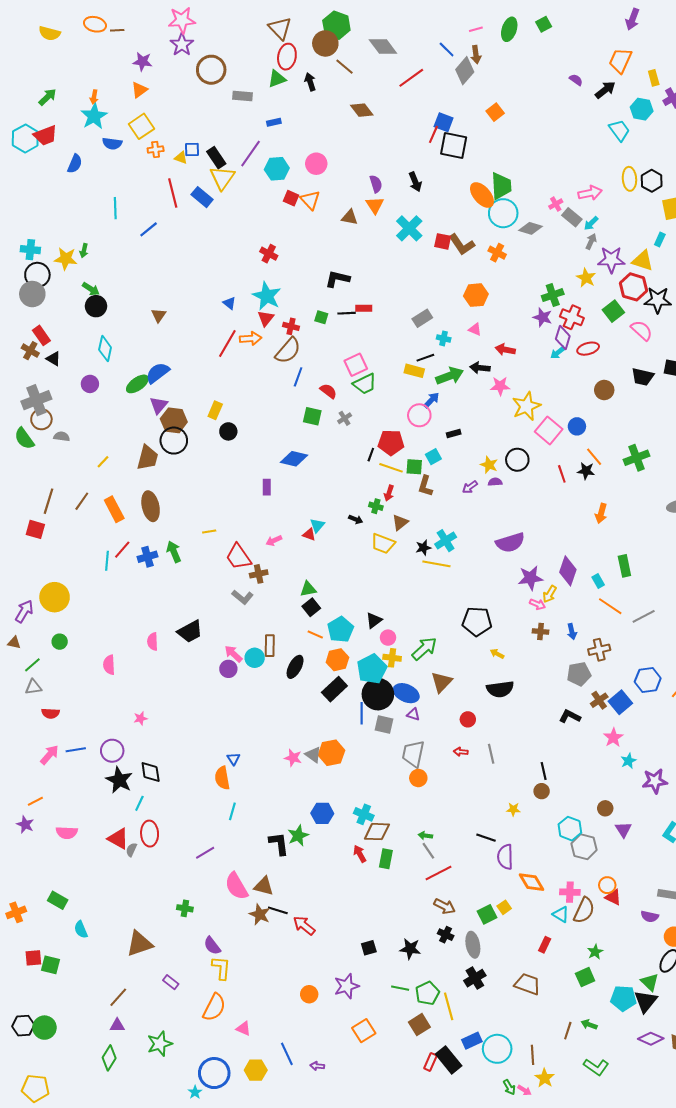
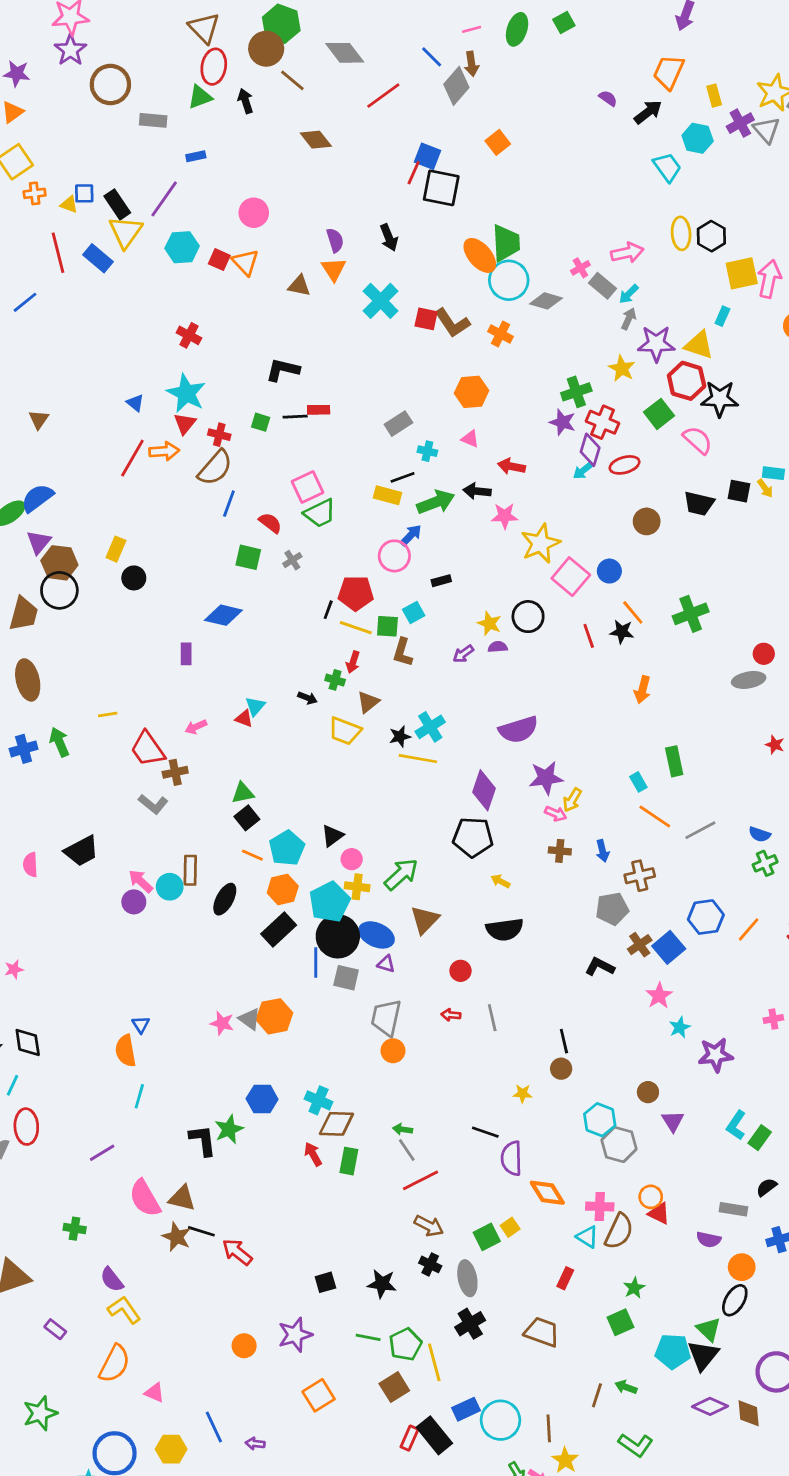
cyan hexagon: (277, 169) -> (182, 247), moved
purple diamond: (568, 571) -> (484, 790), moved
yellow L-shape: (221, 968) -> (124, 1310), turned -40

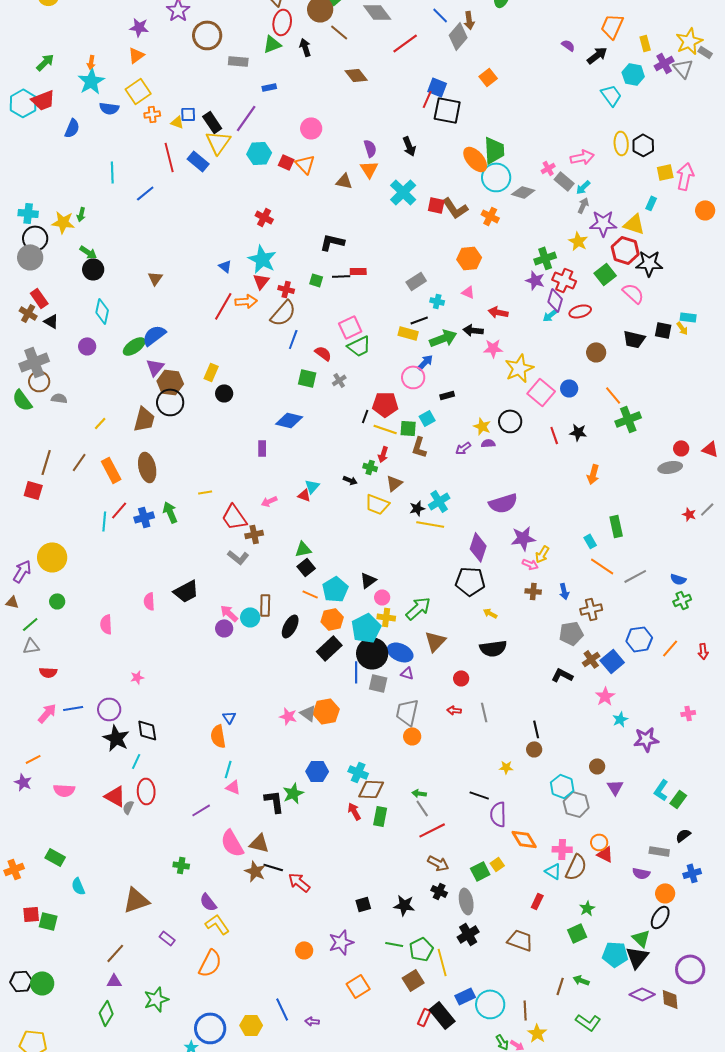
yellow square: (742, 273) -> (665, 172), size x0.7
orange line: (633, 612) -> (613, 395), moved
pink triangle: (155, 1393) -> (233, 787), moved

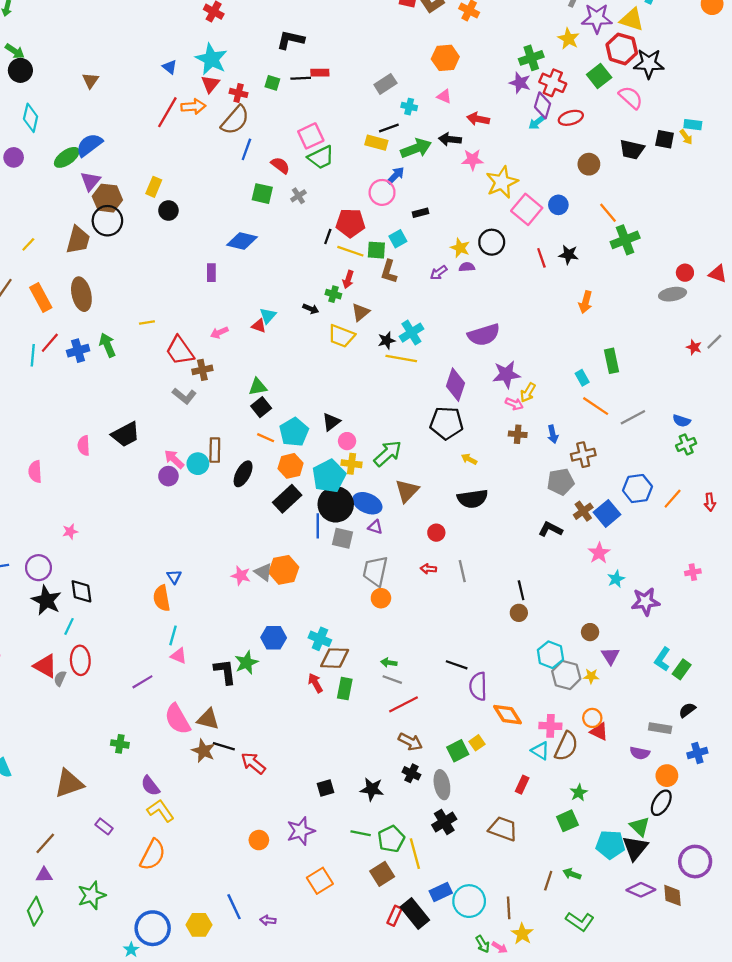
yellow star: (506, 767) -> (591, 676), moved
gray line: (422, 808) -> (392, 680), turned -36

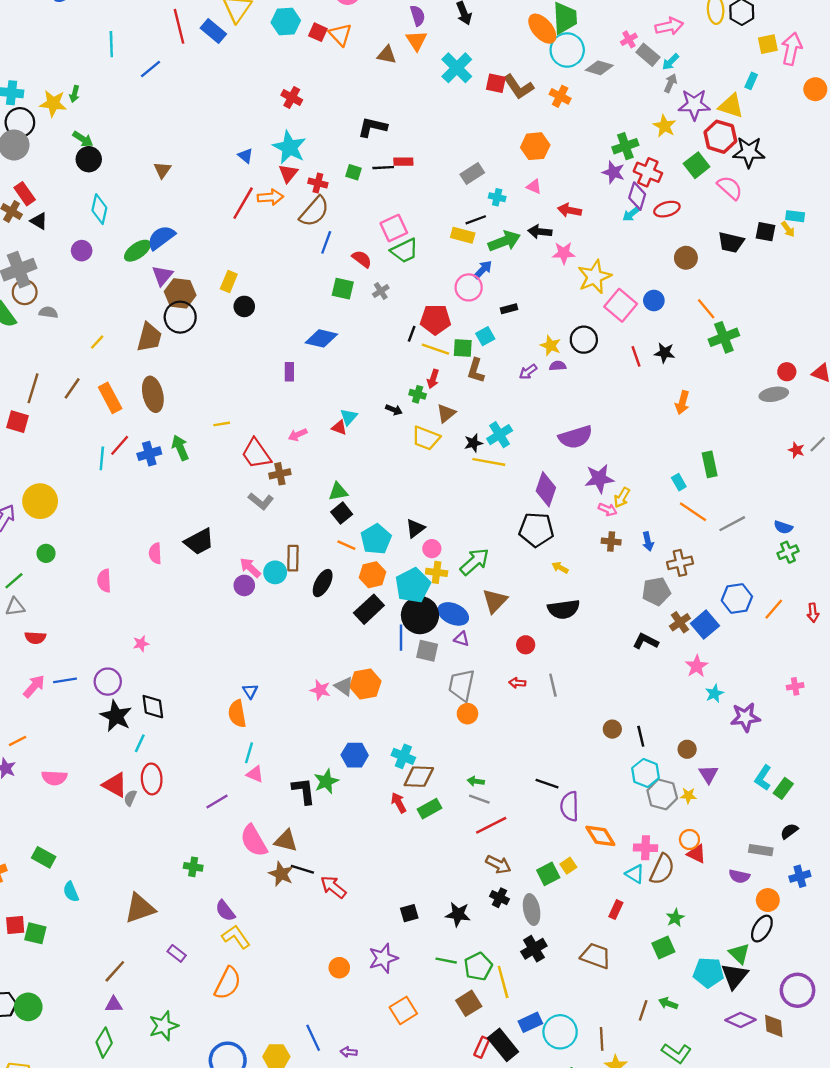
black line: (521, 590) -> (641, 736), moved
green rectangle: (345, 689) -> (429, 809), turned 50

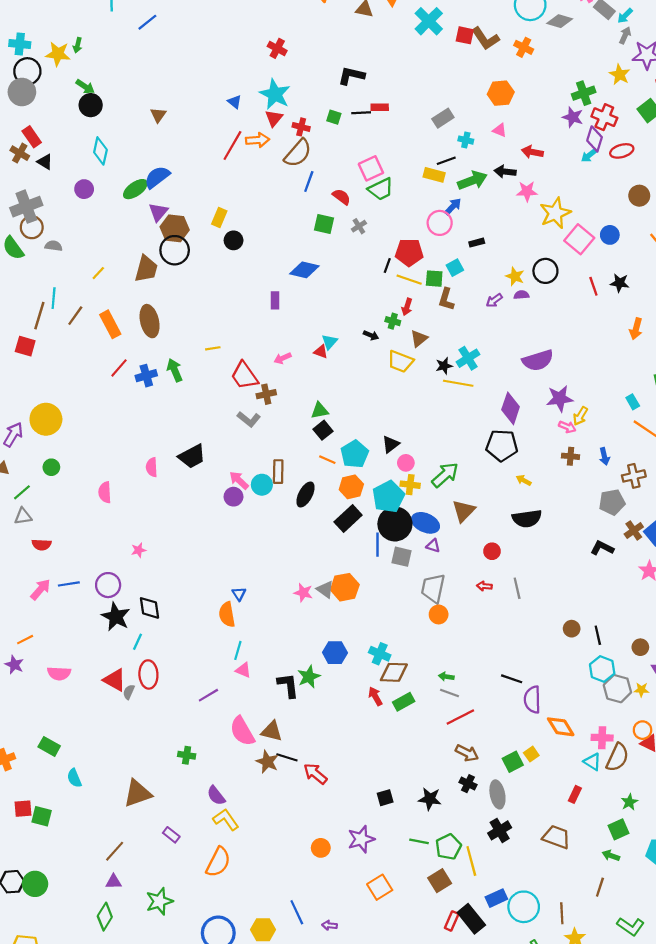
cyan line: (102, 458) -> (54, 298), moved
green arrow: (668, 1003) -> (611, 856), moved

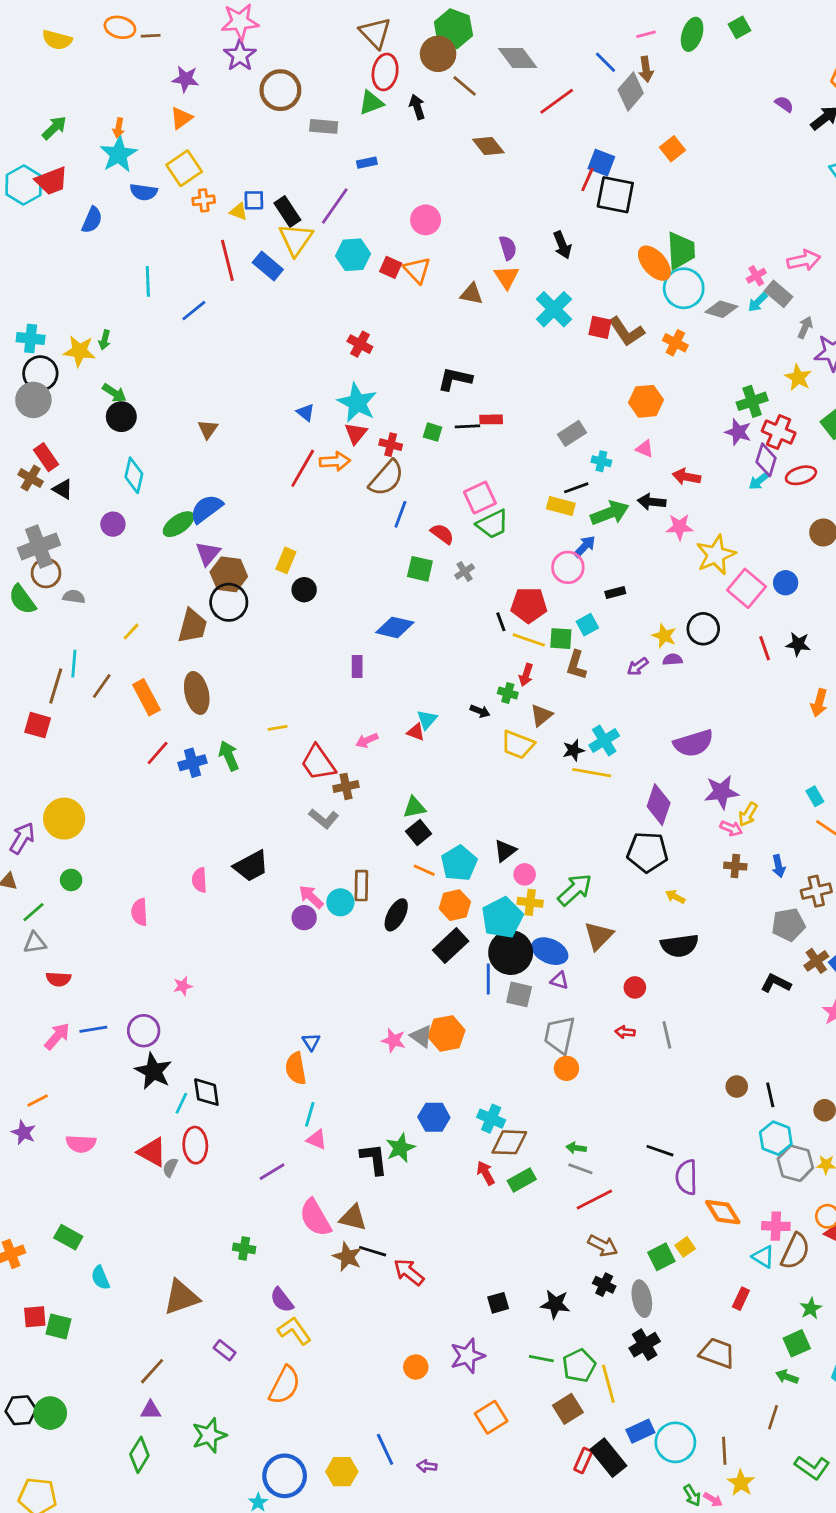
cyan arrow: (625, 16) -> (758, 302), moved
black line: (387, 265) -> (501, 622), turned -40
black diamond: (150, 608) -> (206, 1092), moved

